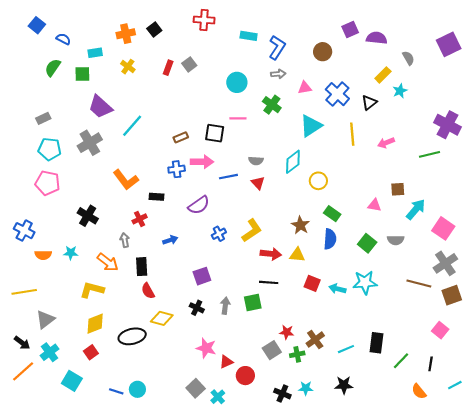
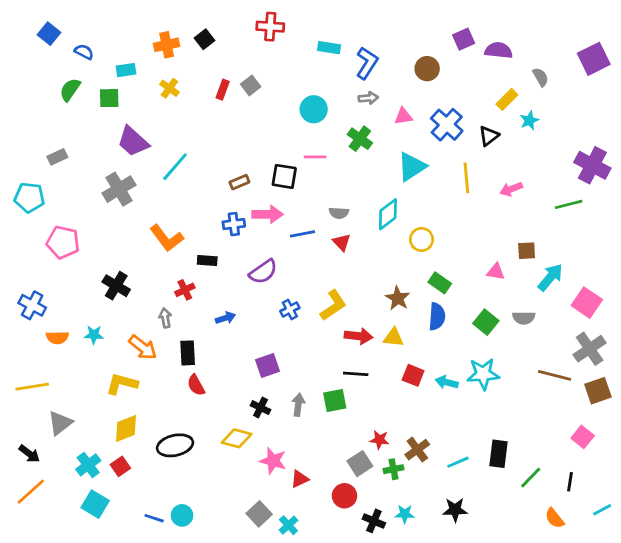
cyan pentagon: (50, 149) -> (29, 197), moved
yellow diamond: (162, 318) -> (237, 438), moved
cyan cross: (50, 352) -> (88, 465), moved
red circle: (245, 376) -> (344, 496), moved

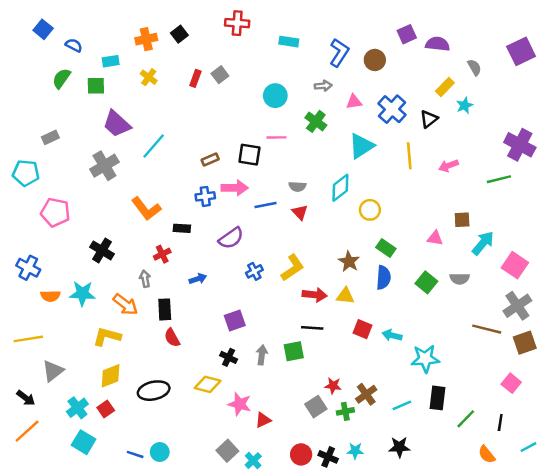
blue L-shape: (367, 63) -> (339, 53), moved
cyan star: (94, 335) -> (82, 293), size x1.5
cyan star: (483, 374) -> (425, 359), moved
red circle: (344, 496) -> (301, 454), moved

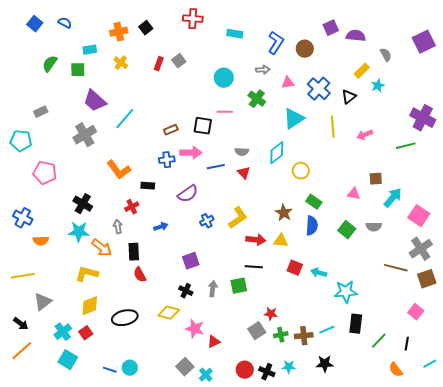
blue semicircle: (74, 45) -> (65, 23), moved
cyan star: (82, 293) -> (79, 232), moved
brown cross: (366, 394) -> (304, 336), moved, turned 30

